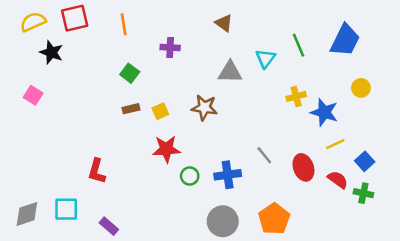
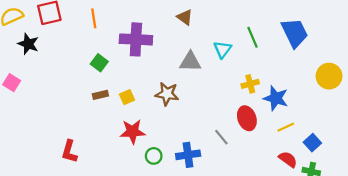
blue trapezoid: (345, 40) -> (295, 33), turned -52
purple cross: (170, 48) -> (136, 39), size x1.8
yellow circle: (361, 88) -> (329, 76), moved, size x1.5
red ellipse: (303, 167) -> (247, 118), moved

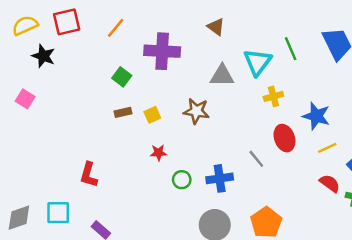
orange line: (94, 18) -> (116, 28), turned 48
cyan triangle: (222, 49) -> (258, 62), size x1.4
yellow cross: (250, 84) -> (273, 96), moved
red star: (133, 132) -> (158, 153), size x0.6

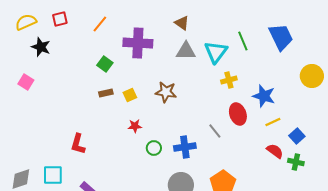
red square: (67, 22) -> (60, 19), size x0.7
gray triangle: (222, 76) -> (186, 51), moved

